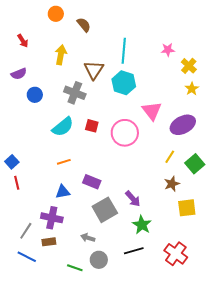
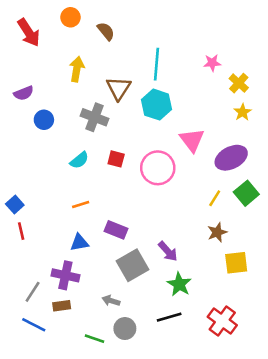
red arrow: (23, 41) -> (29, 32), moved, size x1.6
cyan semicircle: (63, 127) -> (79, 160), size x0.7
green square: (195, 164) -> (246, 193), moved

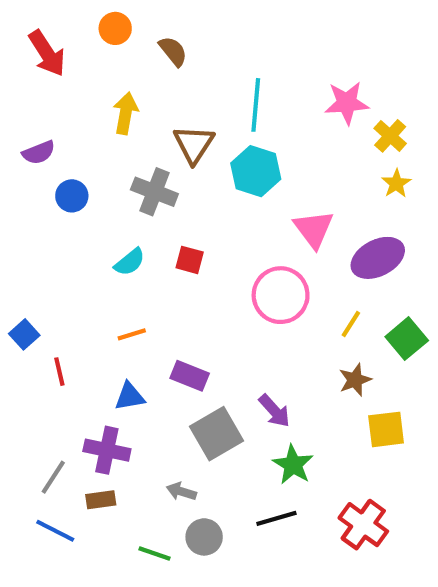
pink star: (212, 63) -> (347, 103), size x1.5
pink circle: (158, 168) -> (281, 295), moved
green square: (246, 193) -> (407, 339), moved
red line: (21, 231) -> (59, 372), moved

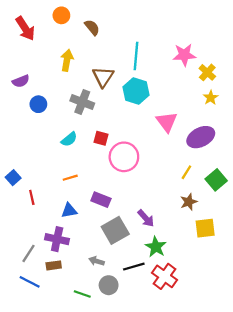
pink circle: (281, 295) -> (124, 157), moved
black line: (276, 518) -> (134, 267), moved
red cross: (363, 525) -> (165, 276), moved

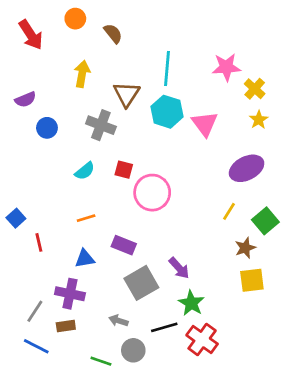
pink triangle: (167, 122) -> (205, 124), moved
brown star: (189, 202) -> (245, 248), moved

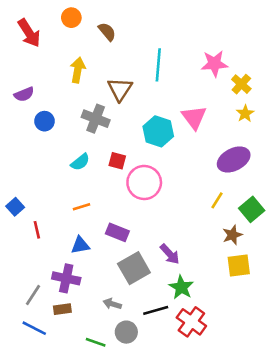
cyan hexagon: (167, 112) -> (158, 131), moved

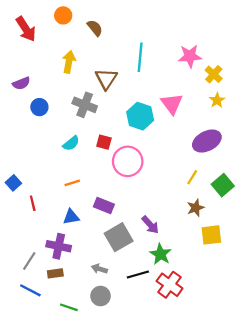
brown star: (232, 235) -> (196, 208), moved
gray circle: (126, 332) -> (101, 296), moved
green line: (96, 342) -> (69, 307), moved

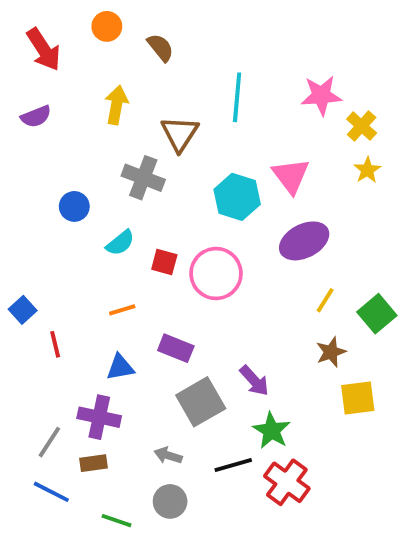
purple semicircle: (21, 83) -> (36, 116), moved
blue circle: (39, 107) -> (74, 206), moved
purple ellipse: (207, 141) -> (304, 241), moved
red square: (104, 142) -> (164, 262), moved

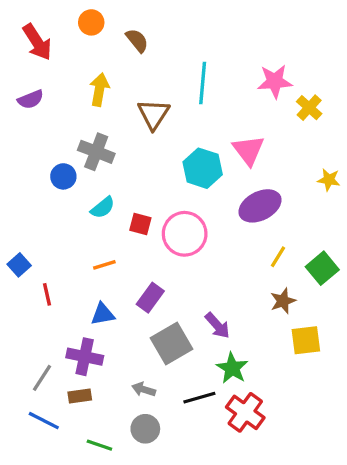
yellow star: (367, 170) -> (329, 180), moved, turned -30
gray cross: (143, 178) -> (96, 152), moved
purple rectangle: (176, 348) -> (150, 298), turned -76

